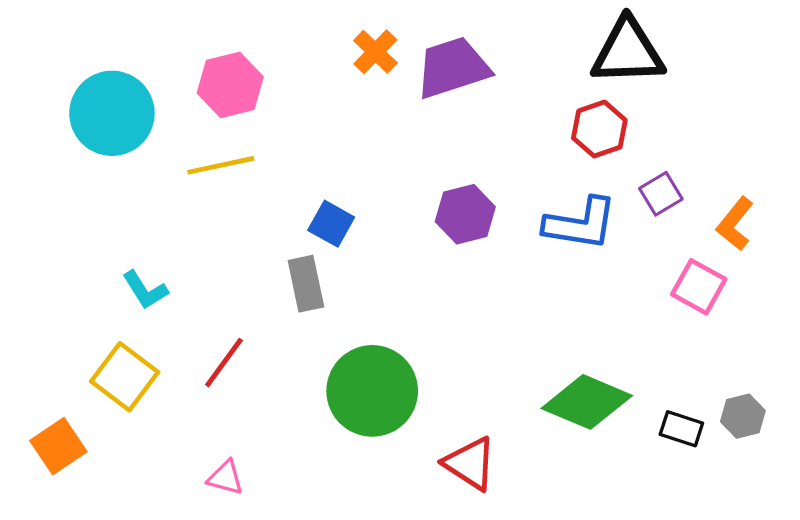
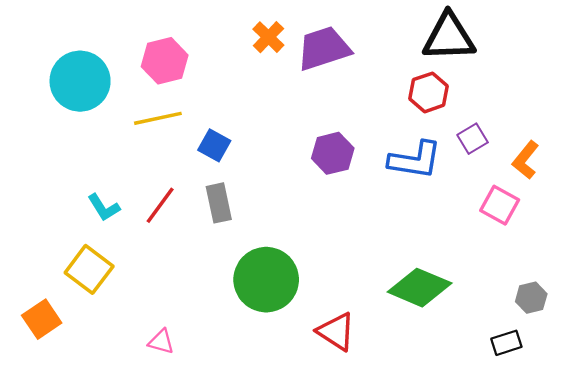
blue square: (331, 224) -> (214, 145), moved
red line: (224, 363) -> (160, 205), moved
black rectangle: (681, 429) -> (506, 343), moved, turned -36

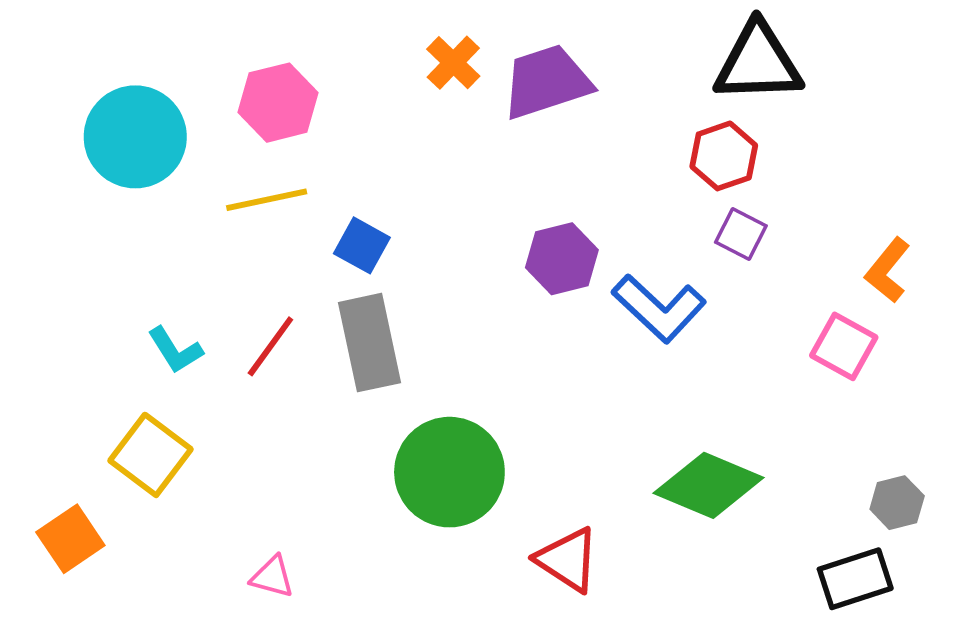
purple square: (473, 139) -> (741, 234), moved, turned -32
blue L-shape: (415, 160) -> (659, 308), moved, turned 34
gray rectangle: (219, 203) -> (369, 343), size x1.4
black rectangle: (506, 343) -> (855, 579), size x1.4

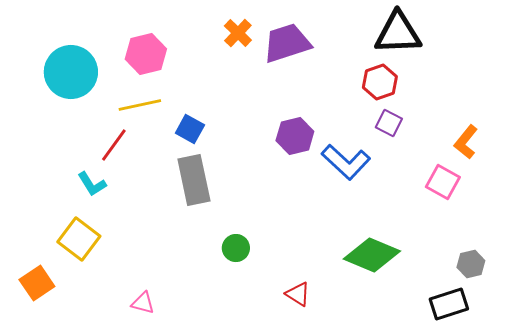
red line: (270, 346) -> (114, 145), moved
green circle: (449, 472) -> (236, 248), size x0.5
red triangle: (568, 560) -> (298, 294), size x0.7

